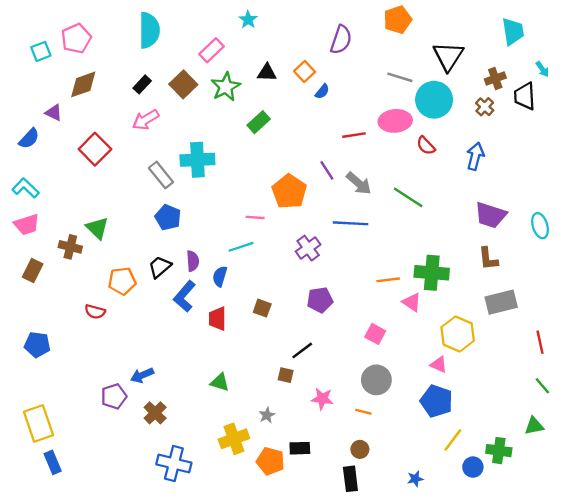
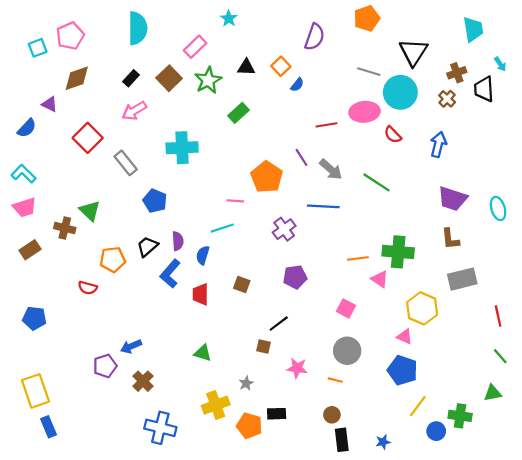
gray rectangle: (161, 175) -> (126, 163), moved
brown rectangle: (33, 270) -> (30, 250), turned 30
black rectangle: (350, 479) -> (342, 440), moved

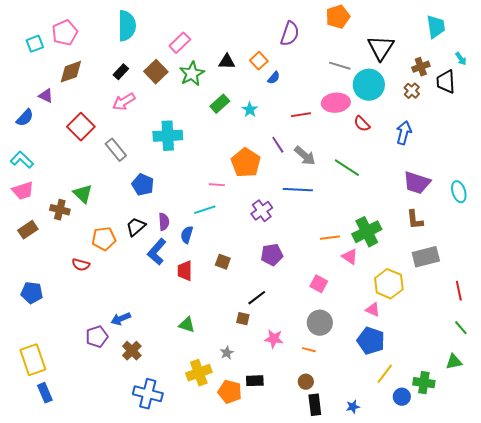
cyan star: (229, 18) -> (250, 110), moved
green cross: (398, 252) -> (367, 232), turned -32

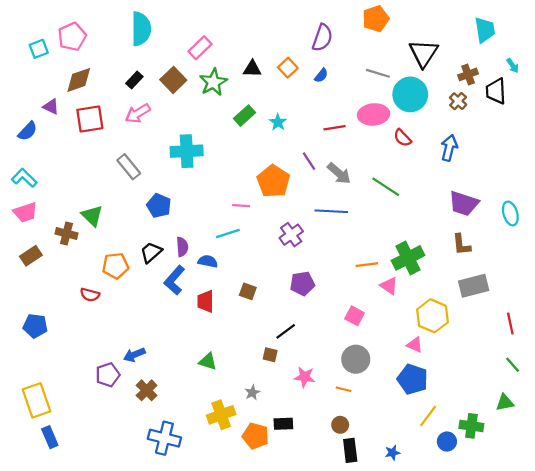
blue semicircle: (274, 78) -> (321, 76), moved
red square: (81, 127) -> (90, 119), moved, turned 36
blue semicircle: (187, 235) -> (208, 261), turned 84

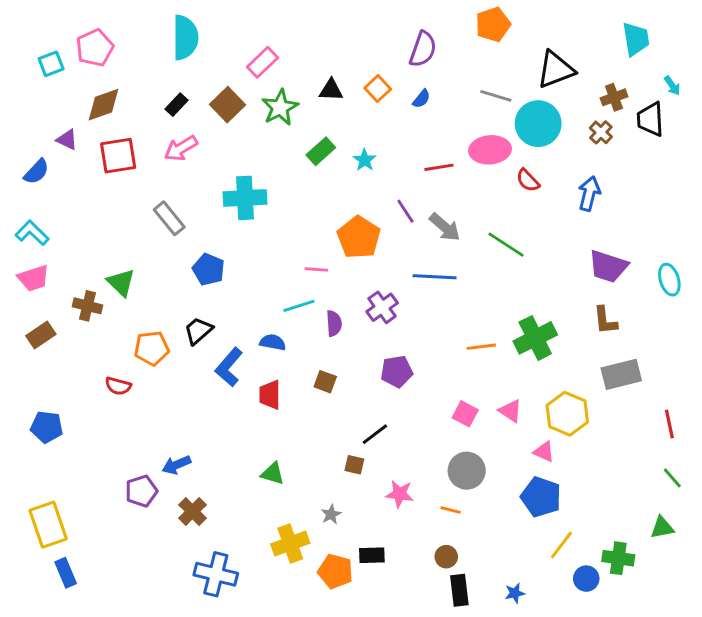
black triangle: (424, 53) -> (556, 70), turned 36
purple semicircle: (182, 247) -> (334, 323), moved
pink triangle: (389, 286) -> (510, 411), moved

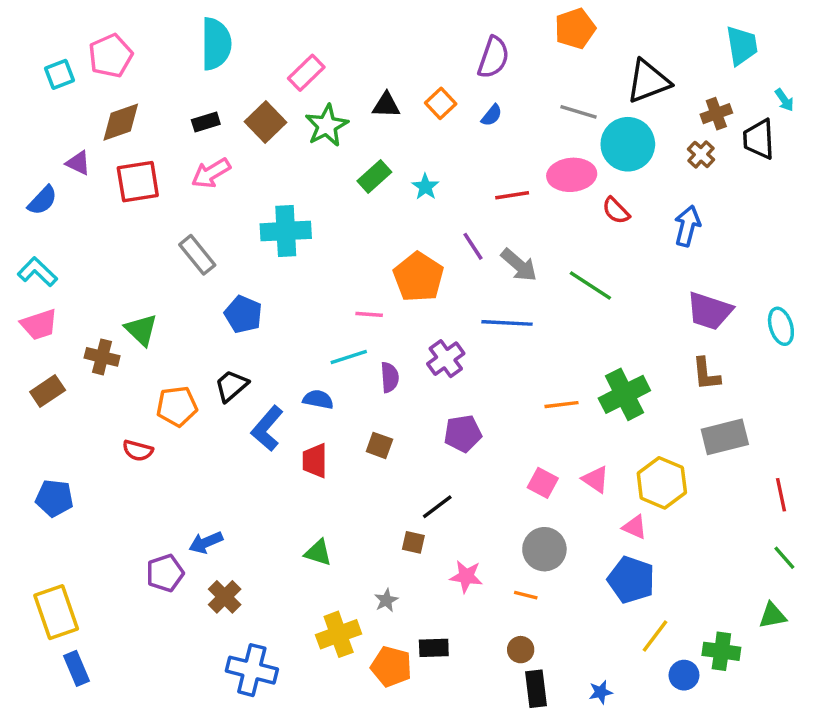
black rectangle: (176, 105) -> (206, 122), turned 30

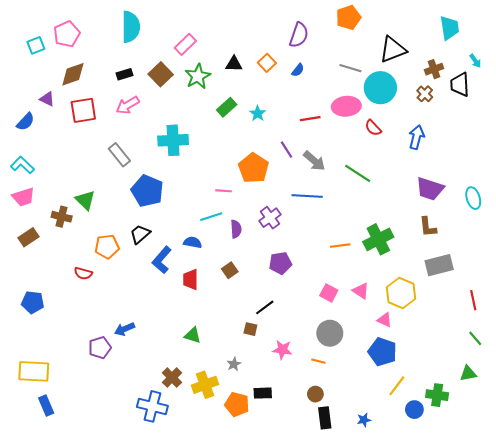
blue pentagon: (243, 314) -> (147, 191), size x1.4
brown square: (379, 445) -> (230, 270), turned 35
brown cross: (225, 597) -> (172, 378), moved
yellow rectangle: (56, 612) -> (34, 371), turned -68

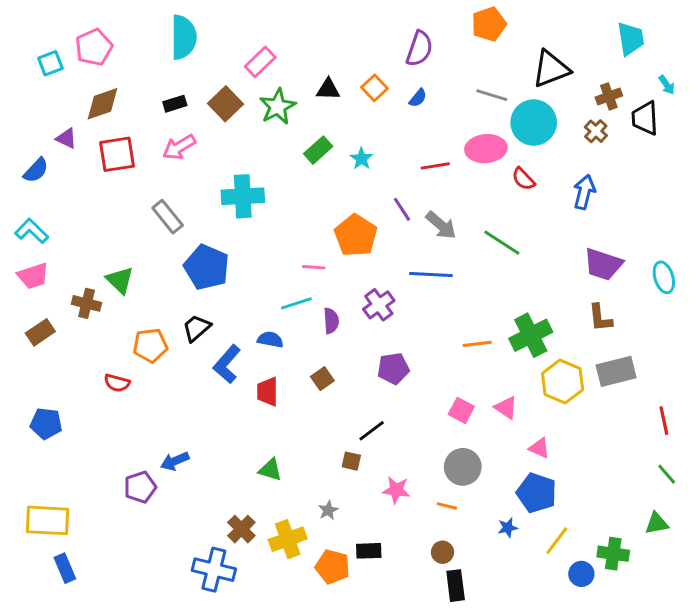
yellow hexagon: (401, 293) -> (563, 382), moved
blue star: (364, 420) -> (508, 528), moved

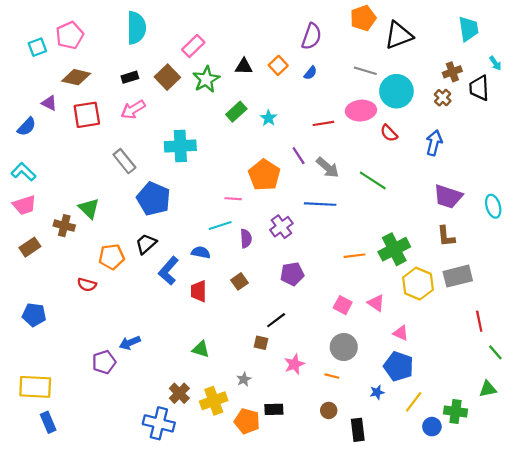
black triangle: (551, 69) -> (399, 35), moved
brown diamond: (102, 104) -> (76, 77), turned 32
red line: (664, 421) -> (479, 321), moved
pink star: (396, 490) -> (294, 364), turned -30
black rectangle: (456, 586) -> (358, 430), moved

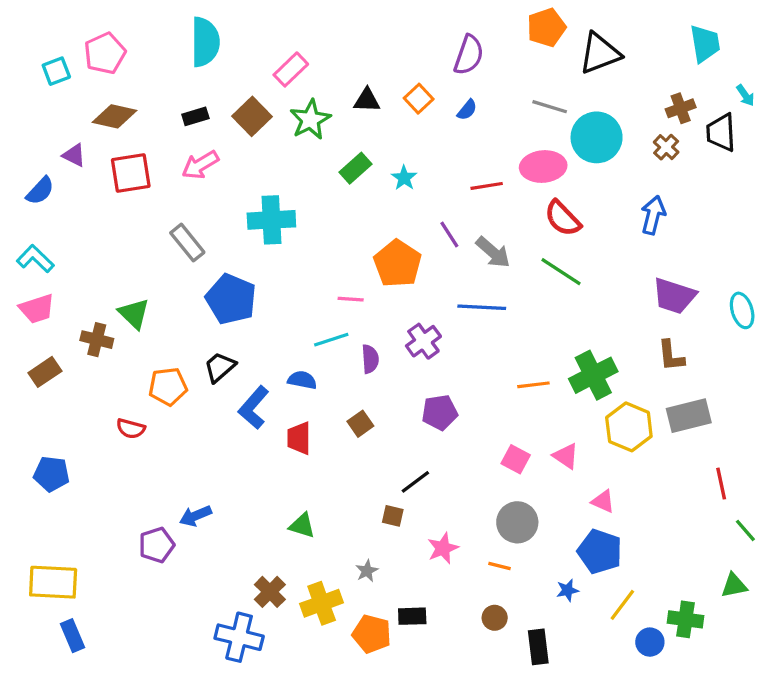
red semicircle: (389, 133) -> (563, 218), moved, size x1.4

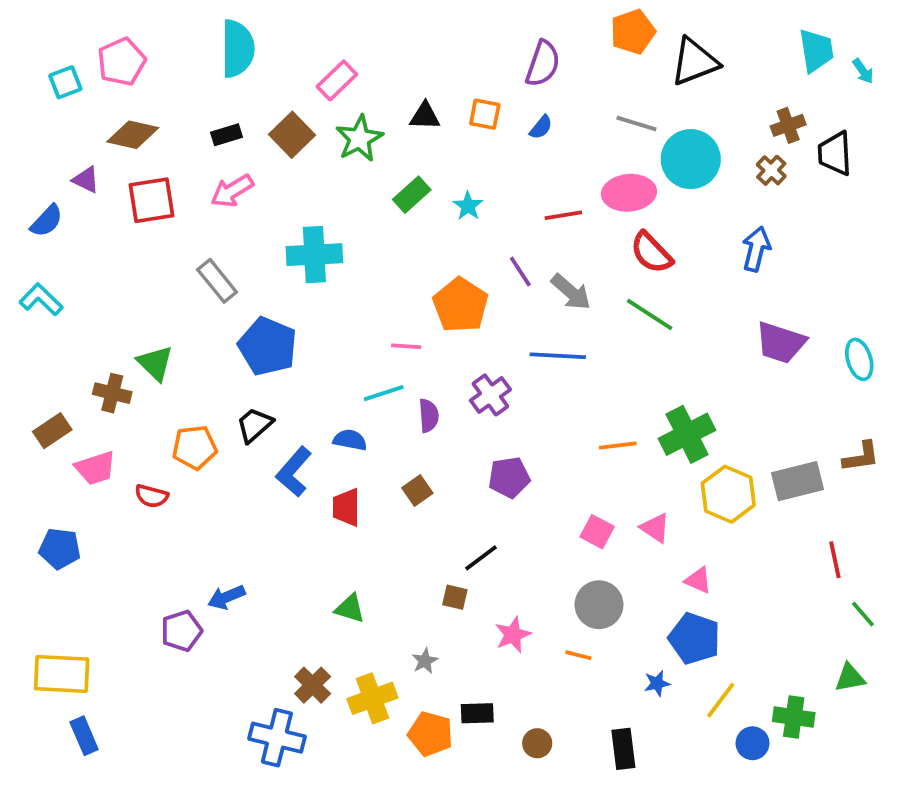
cyan arrow: (745, 95) -> (863, 71), moved
orange square: (419, 99) -> (485, 114), turned -36
pink trapezoid: (37, 309) -> (95, 468), moved
brown L-shape: (671, 356) -> (861, 457), moved, turned -92
brown circle: (495, 618) -> (537, 743), moved

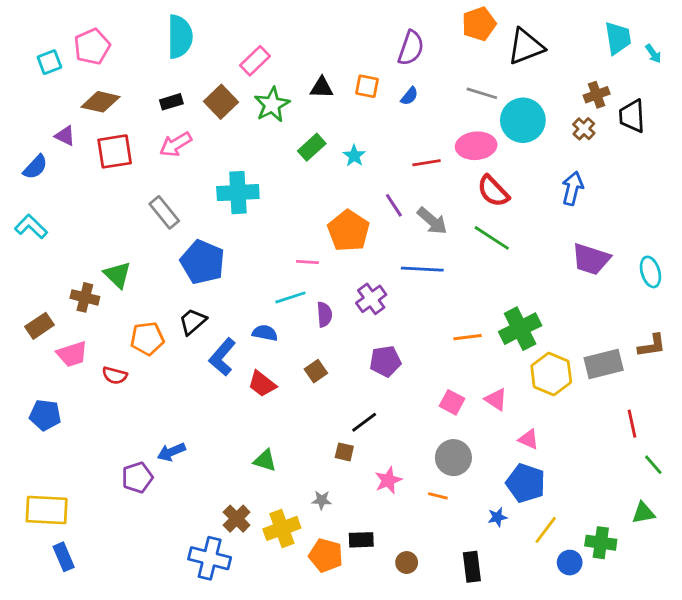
red trapezoid: (346, 507) -> (262, 384), turned -52
gray star: (425, 661) -> (322, 500), turned 30

